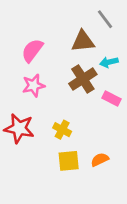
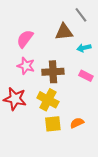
brown cross: (83, 79) -> (53, 72), moved, turned 30
pink star: (34, 86) -> (26, 66), turned 30
yellow cross: (62, 130) -> (48, 100), size x1.5

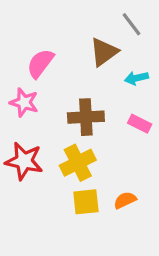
brown triangle: (64, 32) -> (104, 52), turned -30
pink star: (26, 66) -> (24, 102), moved
yellow cross: (48, 100) -> (78, 163), turned 35

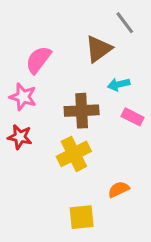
cyan arrow: (136, 78) -> (119, 84), moved
red star: (24, 161) -> (20, 137), moved, size x0.7
yellow square: (86, 202) -> (82, 217), moved

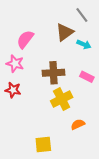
cyan arrow: (119, 84) -> (84, 44), moved, turned -144
yellow cross: (74, 154) -> (62, 99), moved
yellow square: (82, 217) -> (43, 145), moved

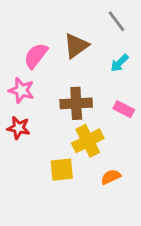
brown triangle: (65, 32) -> (76, 46), moved
cyan arrow: (84, 44) -> (119, 63), turned 112
yellow square: (43, 145) -> (62, 170), moved

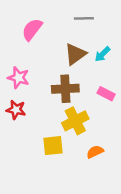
gray line: (117, 21) -> (84, 18), moved, turned -54
brown triangle: (76, 46) -> (75, 54), moved
pink semicircle: (36, 56) -> (32, 29), moved

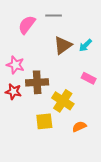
gray line: (84, 18) -> (54, 15), moved
brown cross: (65, 89) -> (37, 82), moved
yellow cross: (75, 121) -> (63, 101), turned -30

